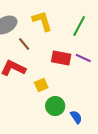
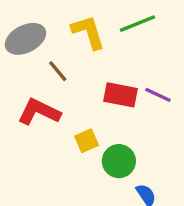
green line: (79, 26) -> (138, 24), moved, turned 40
green circle: (55, 106) -> (119, 161), moved

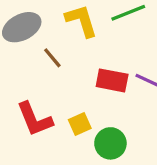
red L-shape: (39, 112) -> (35, 119), moved, turned -138

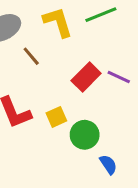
red rectangle: (112, 80) -> (86, 77), turned -56

